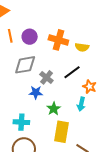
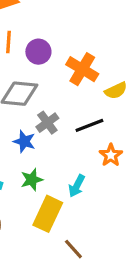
yellow semicircle: (82, 47) -> (116, 91), turned -48
cyan arrow: (81, 104) -> (77, 186), moved
green star: (54, 109) -> (32, 180), moved

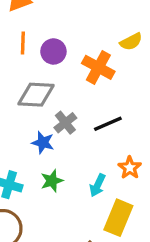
yellow semicircle: (116, 91) -> (131, 42), moved
orange star: (111, 155) -> (130, 168), moved
yellow rectangle: (48, 214) -> (118, 218), moved

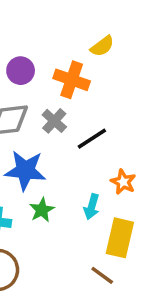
gray cross: (65, 123) -> (54, 121), moved
blue star: (43, 143) -> (25, 170), size x1.6

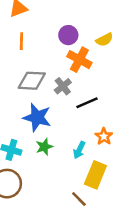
purple circle: (21, 71) -> (68, 35), moved

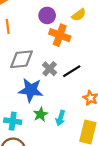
gray cross: (63, 86) -> (50, 69), moved
cyan arrow: (79, 150) -> (60, 118), moved

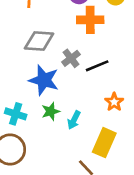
orange cross: (60, 35) -> (90, 20), turned -30

